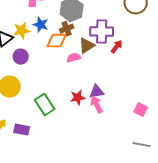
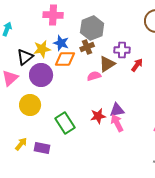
purple cross: (102, 32) -> (122, 50), size x0.7
orange diamond: (57, 41) -> (65, 59), moved
purple circle: (21, 57) -> (41, 75), size x1.5

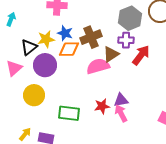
gray hexagon: (92, 28) -> (130, 18), moved
brown cross: (87, 47) -> (91, 37), size x1.5
red arrow: (137, 65) -> (141, 55), size x1.5
pink semicircle: (94, 76) -> (98, 66), size x1.6
green rectangle: (65, 123) -> (69, 113), turned -50

